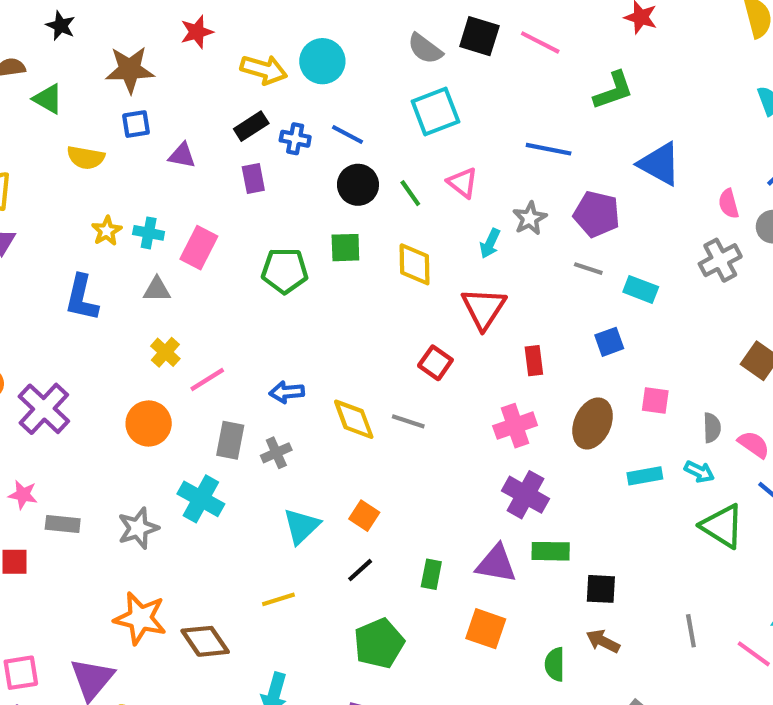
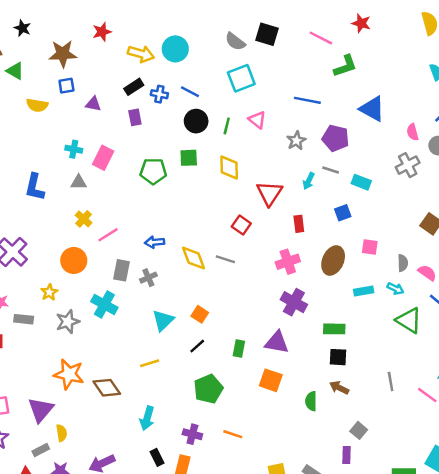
pink line: (540, 42) -> (321, 38), moved
green line: (410, 193) -> (227, 126), turned 49
yellow star: (107, 231) -> (49, 292), moved
cyan arrow: (490, 243) -> (309, 181), moved
green rectangle: (551, 551) -> (334, 329), moved

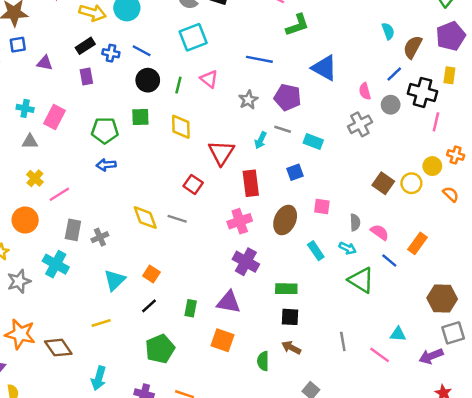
red rectangle: (299, 224) -> (251, 183), size x1.5
blue arrow: (154, 242) -> (106, 165), moved
cyan rectangle: (364, 291) -> (316, 251), turned 66

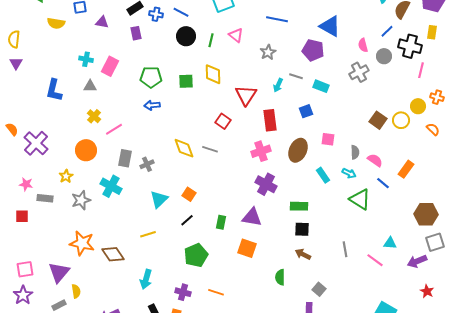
purple pentagon: (288, 97) -> (313, 50), moved
green square: (140, 117) -> (186, 81), moved
green semicircle: (263, 361) -> (280, 277), moved

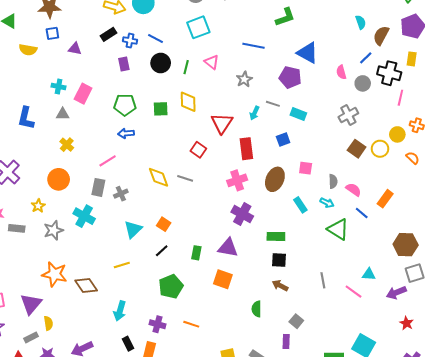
purple rectangle: (136, 33) -> (124, 64), moved
gray cross: (359, 72) -> (348, 115), moved
pink line: (114, 129) -> (108, 161), moved

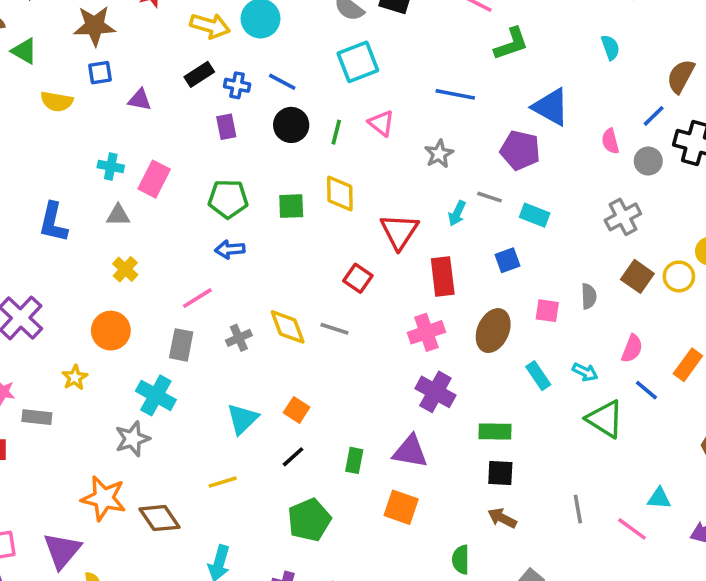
cyan semicircle: (361, 22) -> (610, 47), moved
gray semicircle: (333, 181) -> (589, 296), moved
pink semicircle: (353, 190) -> (632, 349), turned 77
gray cross: (121, 194) -> (239, 338), moved
gray star: (53, 230) -> (132, 439), moved

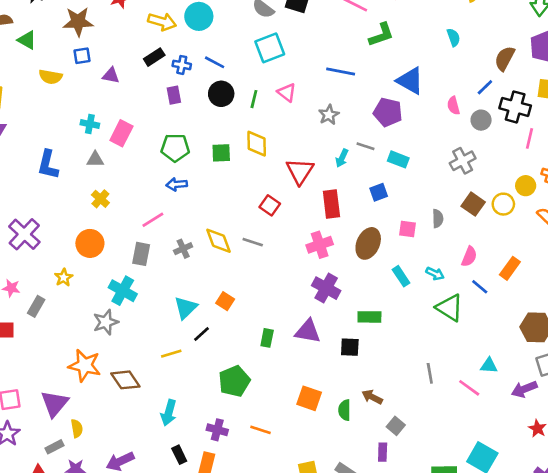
gray rectangle: (37, 417) -> (36, 306), turned -66
black line: (293, 457) -> (201, 334), moved
black square: (500, 473) -> (350, 347), moved
orange square: (401, 507) -> (309, 398), moved
brown arrow: (502, 518) -> (372, 397), moved

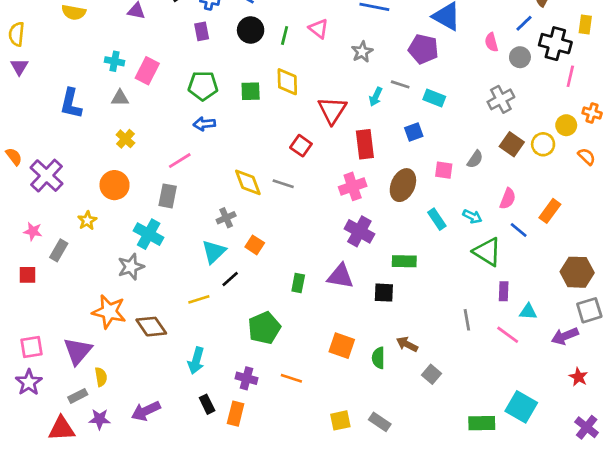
gray semicircle: (438, 218) -> (475, 159), turned 36
gray cross: (183, 249) -> (226, 218), moved
purple rectangle: (383, 452) -> (504, 291), moved

